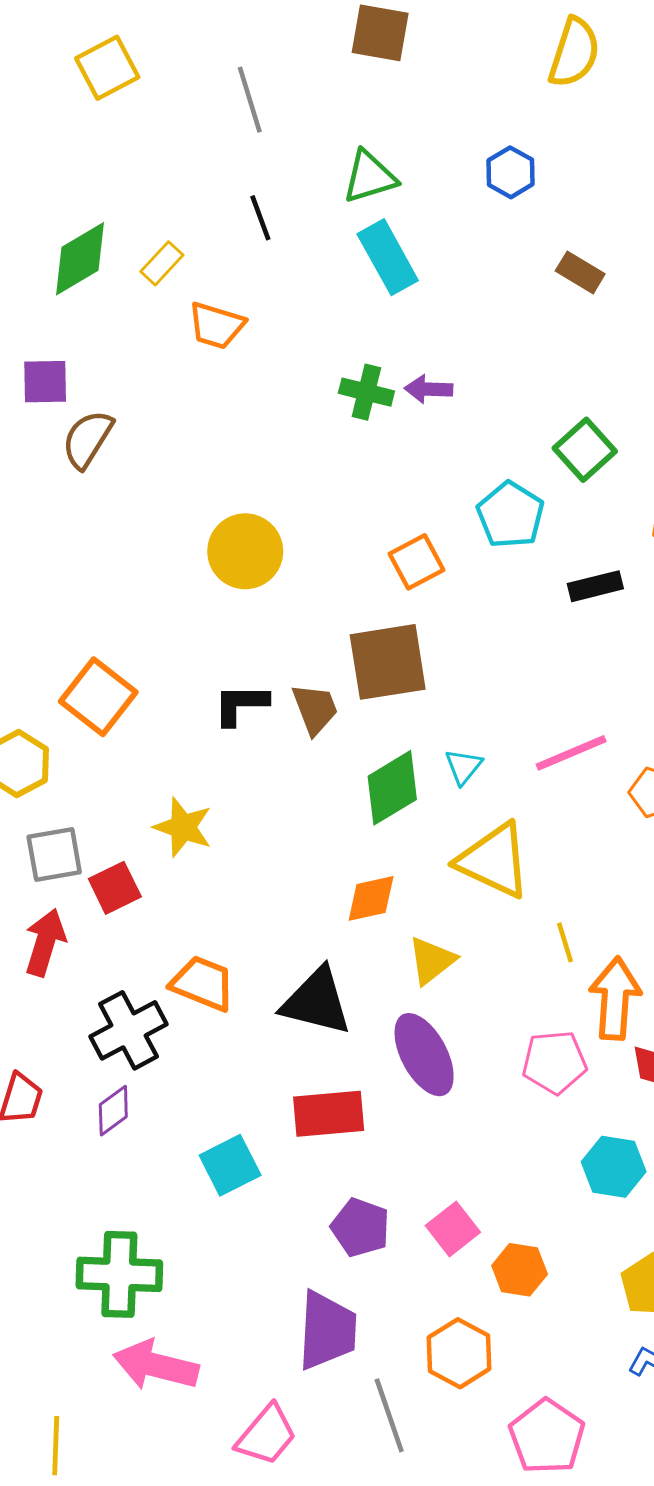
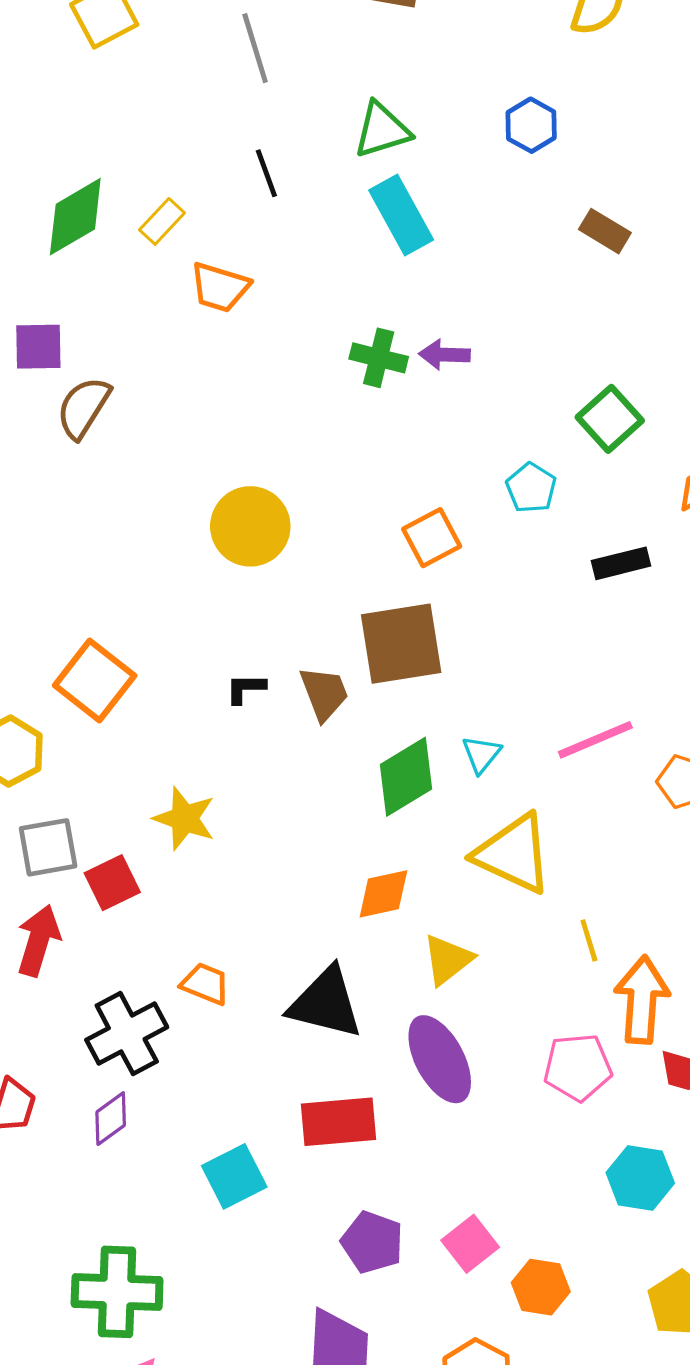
cyan pentagon: (510, 515) -> (531, 488), size x0.7
black L-shape: (241, 704) -> (245, 688), size x0.7
orange trapezoid: (203, 983) -> (205, 984), size x0.7

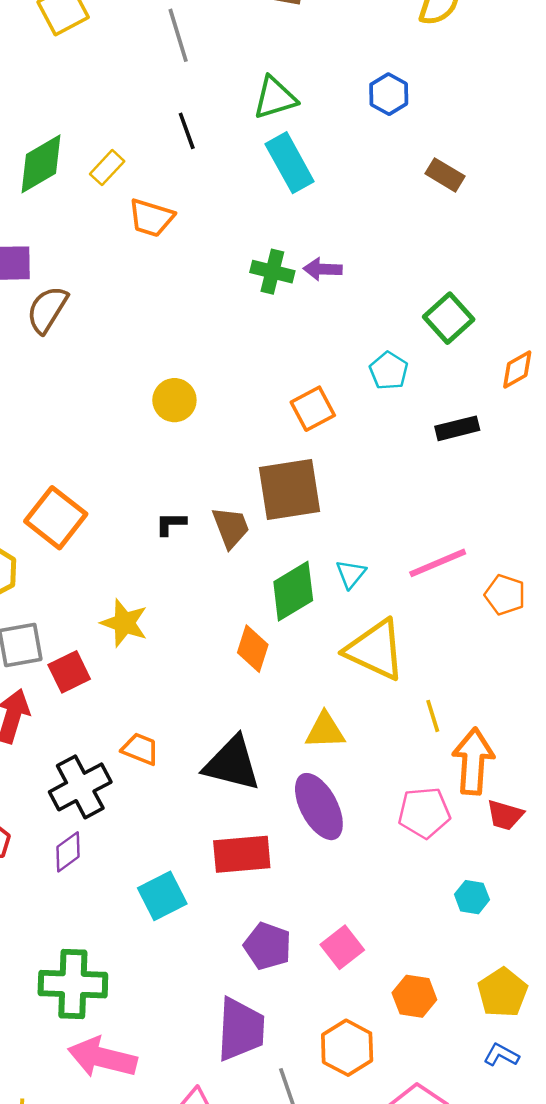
yellow circle: (250, 526) -> (174, 400), size x0.7
orange diamond: (383, 894) -> (253, 649), moved, turned -60
yellow triangle: (448, 960) -> (325, 731), turned 36
cyan hexagon: (640, 1178) -> (472, 897), size x0.7
orange hexagon: (541, 1287) -> (414, 996), moved

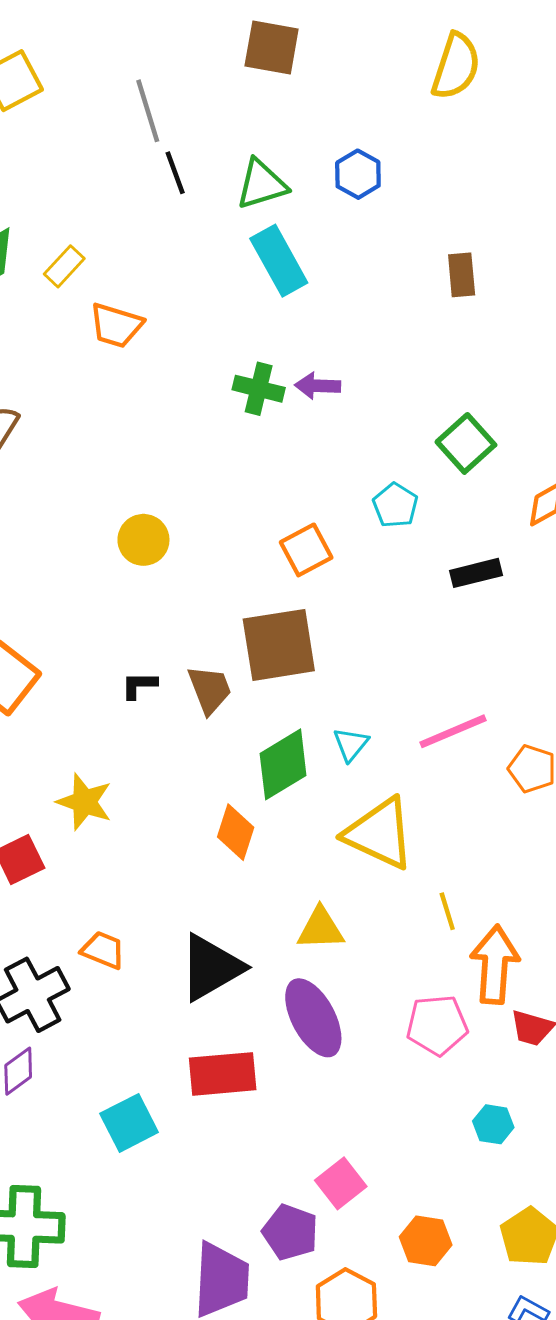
blue hexagon: (389, 94) -> (358, 174), moved
black line: (187, 131) -> (175, 173), moved
brown rectangle: (445, 175) -> (462, 275), turned 54
black triangle: (232, 764) -> (211, 967), turned -44
purple pentagon: (268, 946) -> (290, 1232), moved

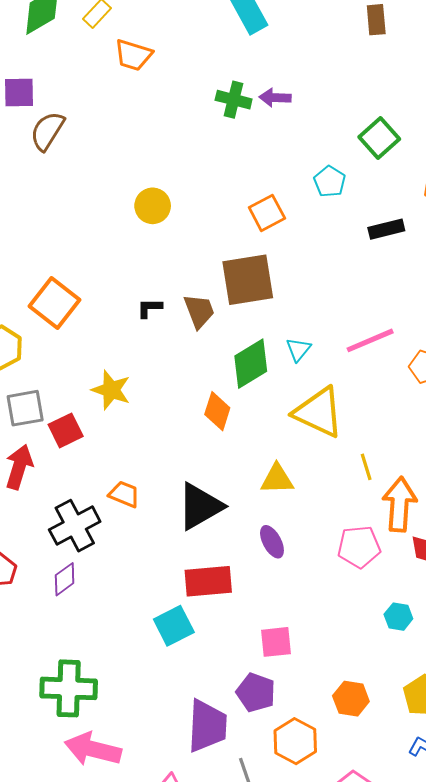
purple ellipse: (313, 1018) -> (272, 542), size x0.6
cyan square: (129, 1123) -> (174, 626), moved
pink square: (341, 1183) -> (276, 642), moved, turned 32

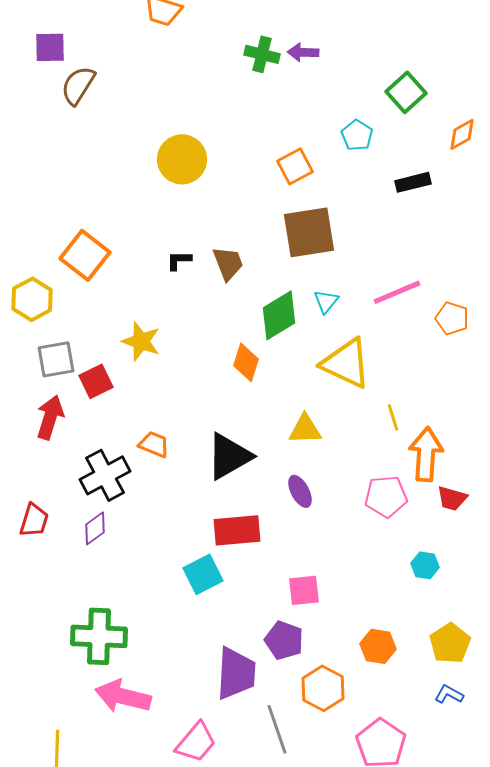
yellow circle: (153, 206) -> (182, 159), size x1.4
brown square: (248, 280) -> (309, 232), moved

